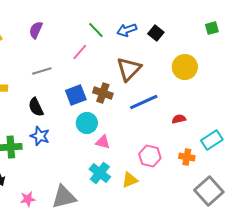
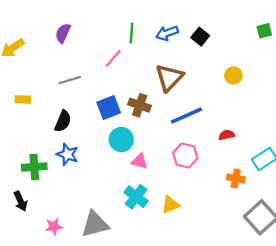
green line: (96, 30) -> (132, 33), turned 48
yellow circle: (185, 67) -> (233, 75), size x0.6
black semicircle: (36, 107) -> (63, 121), turned -132
pink hexagon: (150, 156) -> (185, 156), moved

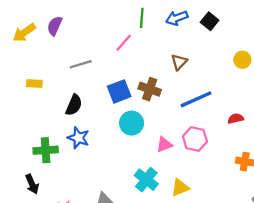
purple semicircle: (63, 33) -> (55, 26), moved
brown triangle: (169, 78) -> (179, 62), size x0.6
pink triangle: (140, 161) -> (164, 145), moved, turned -36

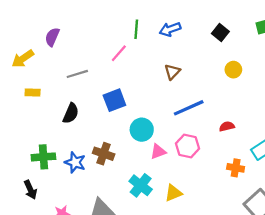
black square: (210, 21) -> (220, 33), moved
yellow arrow: (24, 33) -> (23, 59), moved
brown cross: (150, 89) -> (104, 154), moved
cyan circle: (132, 123) -> (142, 130), moved
blue star: (78, 138) -> (75, 162), moved

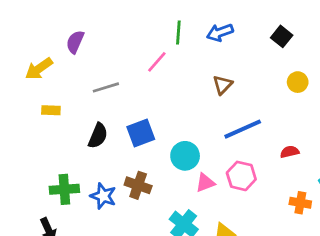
blue square: (114, 100) -> (141, 133), moved

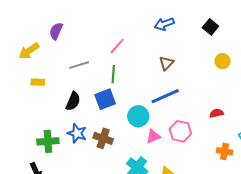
green line: (178, 32) -> (113, 74), moved
blue line: (243, 129) -> (165, 96), moved
blue star: (103, 196) -> (77, 133), moved

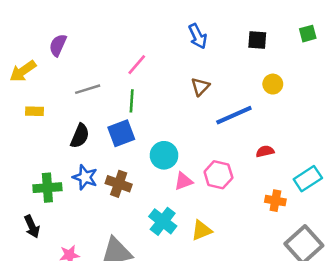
blue arrow: (164, 24) -> (198, 36), turned -96
black square: (210, 27) -> (257, 40), turned -35
blue line: (165, 96) -> (234, 115), moved

